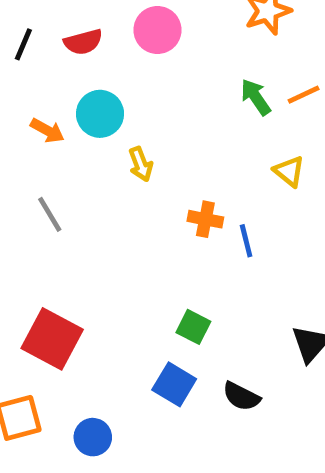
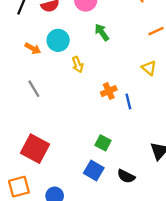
green arrow: (256, 97) -> (102, 32), moved
orange cross: (205, 219) -> (109, 91), turned -35

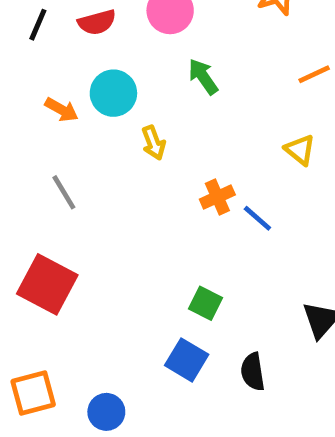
blue line: (128, 101) -> (257, 218), turned -35
red square: (35, 149) -> (47, 284), moved
black semicircle: (126, 176) -> (253, 372), turned 54

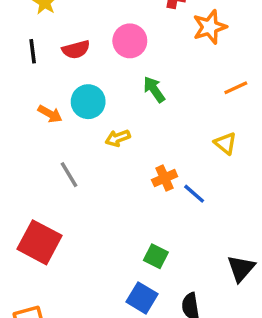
black line: (38, 25) -> (33, 51), turned -30
yellow arrow: (154, 143) -> (118, 138), turned 90
gray line: (64, 192) -> (69, 175), moved

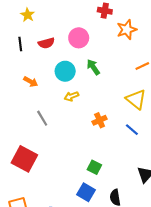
cyan circle: (88, 102) -> (65, 71), moved
yellow triangle: (225, 143) -> (136, 99), size x1.5
blue line: (194, 194) -> (132, 130), moved

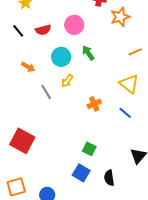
black line: (20, 44) -> (18, 31), turned -32
yellow arrow: (71, 96) -> (67, 81), turned -32
gray line: (42, 118) -> (46, 92), moved

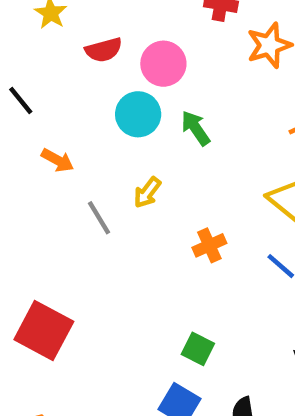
red semicircle: (43, 30) -> (104, 50), moved
black line: (18, 31) -> (21, 100), moved
cyan circle: (61, 57) -> (138, 114), moved

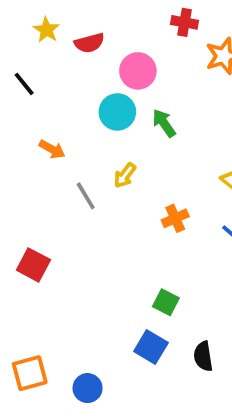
red semicircle: (104, 50) -> (89, 43), moved
black line: (21, 100) -> (24, 84), moved
red square: (44, 330) -> (33, 265), moved, size x0.7

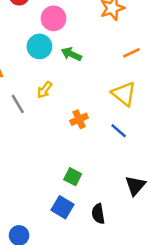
green arrow: (164, 123) -> (71, 54), turned -30

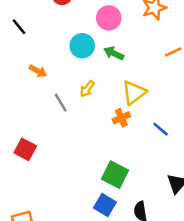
pink circle: (54, 18) -> (109, 18), moved
yellow triangle: (124, 94) -> (134, 92), moved, turned 44
green square: (73, 177) -> (115, 175), size x1.5

